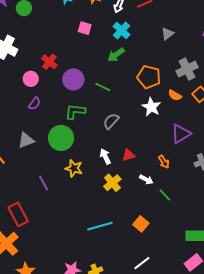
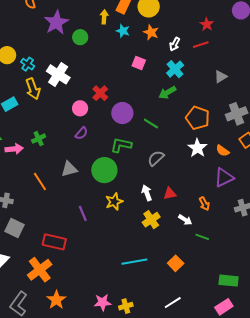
orange semicircle: (175, 95) -> (223, 151), moved
yellow star: (74, 168) -> (114, 202), turned 30
green line: (165, 195) -> (202, 237), turned -32
red rectangle: (18, 214) -> (54, 242), turned -55

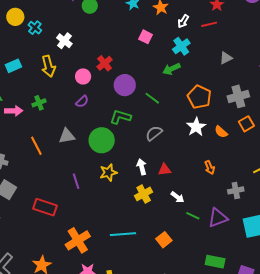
white cross: (58, 74) -> (64, 41), size x0.7
yellow arrow: (33, 89) -> (48, 66), moved
purple triangle: (224, 178) -> (218, 218), moved
orange arrow: (204, 204) -> (210, 167), moved
orange cross: (40, 270) -> (78, 240), moved

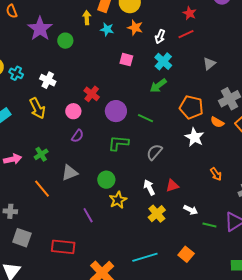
green cross: (39, 103) -> (41, 154), moved
orange semicircle: (221, 132) -> (217, 122), moved
green circle: (102, 140) -> (106, 180), moved, size x0.7

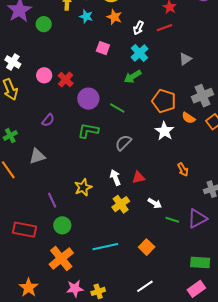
white cross: (48, 80) -> (13, 62), moved
pink circle: (73, 111) -> (44, 75), moved
green circle: (106, 180) -> (62, 225), moved

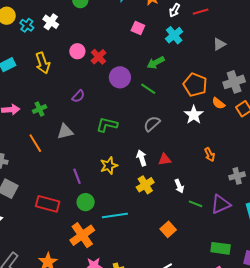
white cross: (13, 62) -> (51, 22), moved
green arrow: (133, 77) -> (156, 63), moved
green L-shape: (88, 131) -> (107, 125), moved
white arrow: (155, 203) -> (179, 186), turned 32
cyan line: (105, 247) -> (115, 215), moved

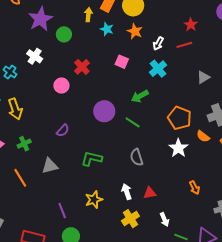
cyan cross: (27, 25) -> (10, 72), moved
red cross: (99, 57) -> (82, 67), moved
yellow arrow: (43, 63) -> (15, 109), moved
gray semicircle: (152, 124) -> (137, 157), turned -66

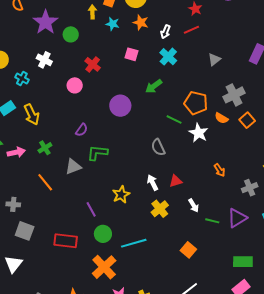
green line: (133, 122) -> (174, 119), moved
green L-shape: (92, 159) -> (97, 153), moved

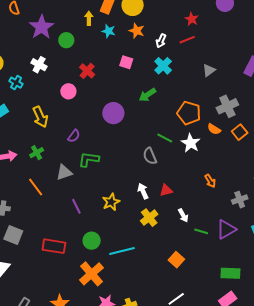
yellow arrow: (32, 114) -> (40, 117), moved
green line: (174, 119) -> (165, 138), moved
purple line: (91, 209) -> (76, 206), moved

